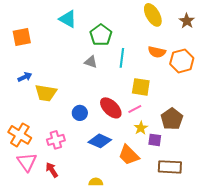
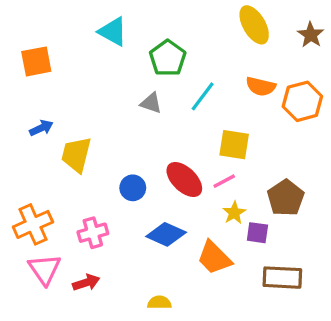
cyan line: (122, 58) -> (203, 96), turned 30
yellow trapezoid: (46, 93) -> (76, 155), turned 95
orange cross: (20, 135) -> (33, 224), turned 35
red arrow: (52, 170) -> (86, 283), turned 105

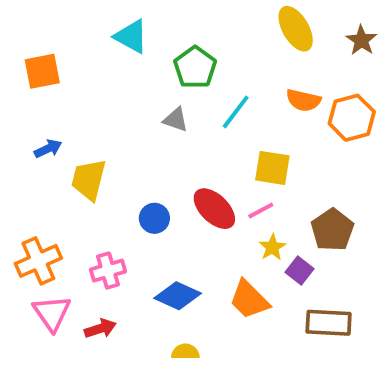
purple square: (257, 233) -> (299, 271), turned 30
blue diamond: (166, 234) -> (178, 296), moved

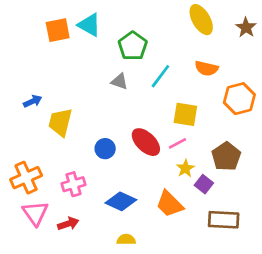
orange square: (42, 71) -> (58, 30), moved
orange hexagon: (352, 118) -> (239, 99), moved

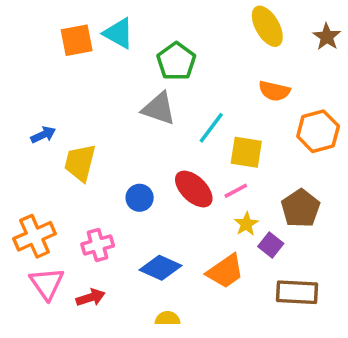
cyan line: (160, 76) -> (211, 128), moved
gray triangle: (120, 81) -> (159, 109), size x1.5
orange trapezoid: (170, 204) -> (225, 271), turned -80

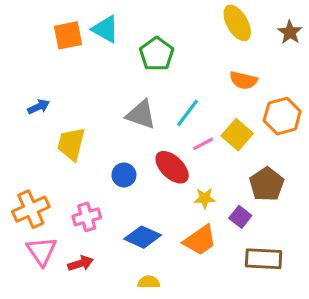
gray triangle: (159, 109) -> (141, 114), moved
blue arrow: (43, 135) -> (39, 107), moved
yellow square: (246, 152) -> (237, 135), moved, turned 32
pink line: (236, 191) -> (203, 144), moved
yellow star: (246, 224) -> (205, 198), moved, turned 30

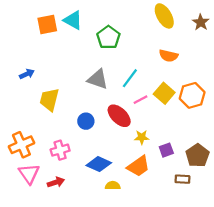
orange hexagon: (282, 116) -> (192, 95), moved
brown pentagon: (267, 184) -> (197, 155), moved
purple square: (240, 217) -> (166, 150), turned 32
brown rectangle: (264, 259) -> (182, 179), size x0.6
yellow semicircle: (149, 282) -> (113, 186), moved

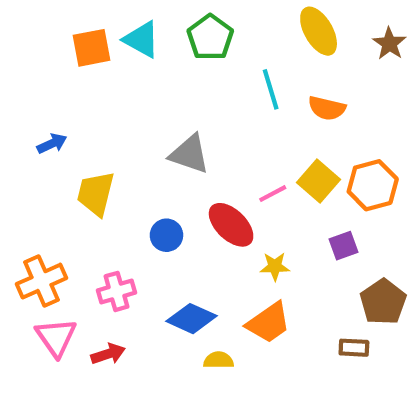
green pentagon: (108, 37) -> (210, 37), moved
cyan line: (130, 78) -> (271, 89), moved, turned -54
purple square: (166, 150) -> (344, 246), moved

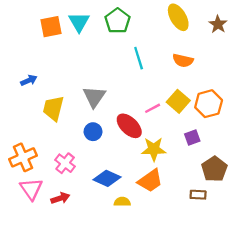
cyan triangle: (141, 39) -> (79, 22), turned 30
cyan line: (271, 89) -> (139, 58), moved
gray triangle: (189, 154) -> (94, 97), moved, turned 45
yellow star: (275, 266) -> (154, 149), size x1.5
pink cross: (116, 291) -> (65, 163), turned -36

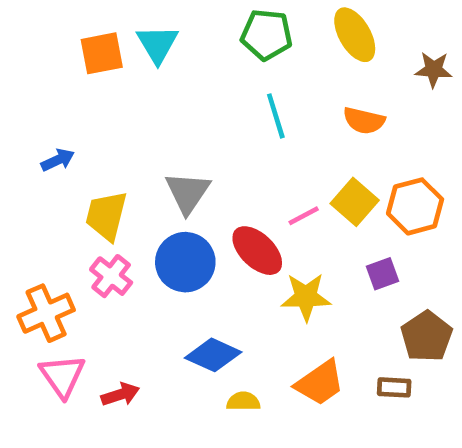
green pentagon: (118, 21) -> (267, 35), moved, turned -30
brown star: (218, 24) -> (434, 70), moved, turned -30
blue circle: (93, 132) -> (185, 262), size x1.6
pink cross: (65, 163) -> (111, 276), moved
orange trapezoid: (150, 181) -> (320, 383), moved

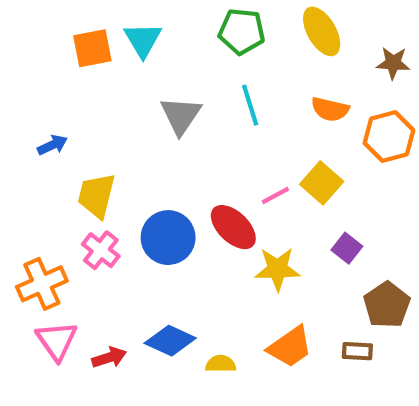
gray triangle: (188, 193) -> (181, 116), moved
orange hexagon: (415, 206) -> (389, 137), moved
purple square: (383, 274) -> (347, 248), turned -32
blue diamond: (213, 355) -> (170, 341), moved

